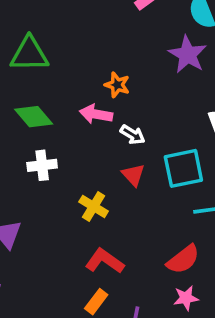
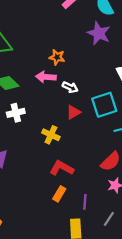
red triangle: (133, 175) -> (73, 112), turned 49

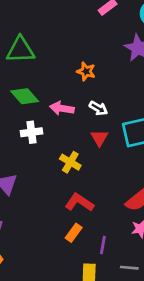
pink arrow: (46, 77) -> (62, 108), moved
red triangle: (73, 112) -> (99, 138), turned -35
gray line: (109, 219) -> (129, 268), turned 56

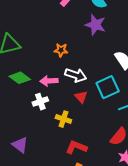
white arrow: (98, 108) -> (76, 75), size x1.5
white cross: (32, 132) -> (40, 102), moved

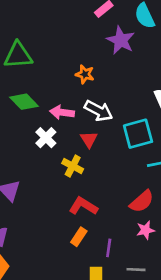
purple star: (95, 25) -> (121, 40), moved
red triangle: (81, 97) -> (89, 139), moved
white cross: (40, 102) -> (46, 138), turned -35

